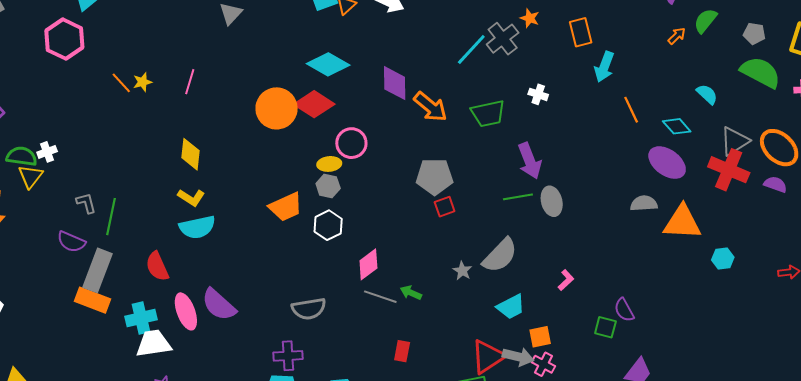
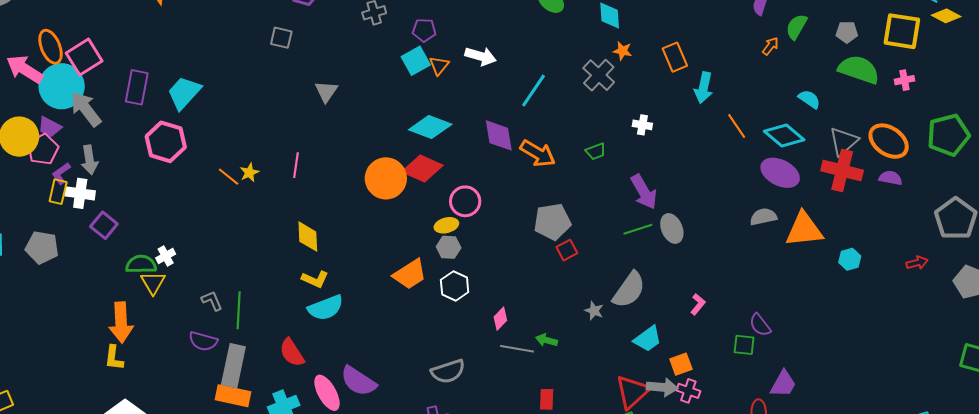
cyan line: (471, 50) -> (533, 91), moved
green trapezoid: (488, 114) -> (596, 151), size x0.6
cyan diamond: (677, 126) -> (784, 135), size x1.4
pink diamond: (368, 264) -> (500, 319), size x0.7

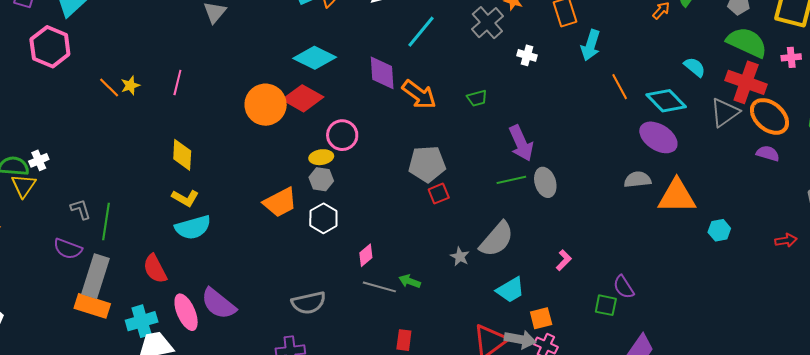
white cross: (642, 125) -> (527, 55), moved
red cross: (842, 171) -> (746, 82), moved

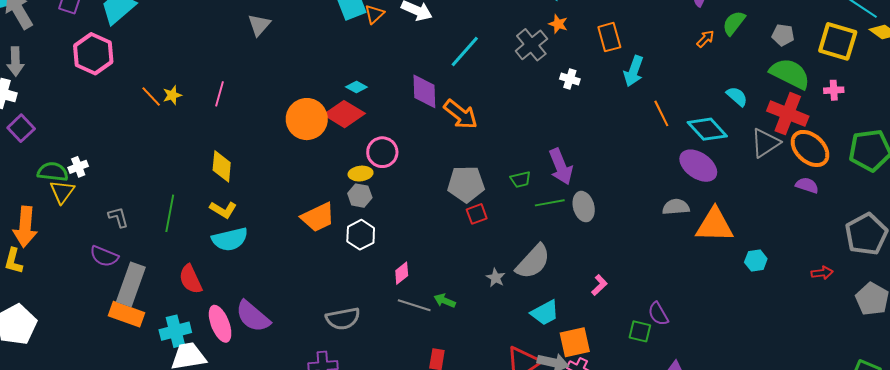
cyan diamond: (315, 58) -> (356, 87), moved, size x0.5
green trapezoid: (477, 98) -> (521, 179), moved
green line: (106, 221) -> (170, 213), moved
orange square: (541, 318) -> (575, 342), size x1.4

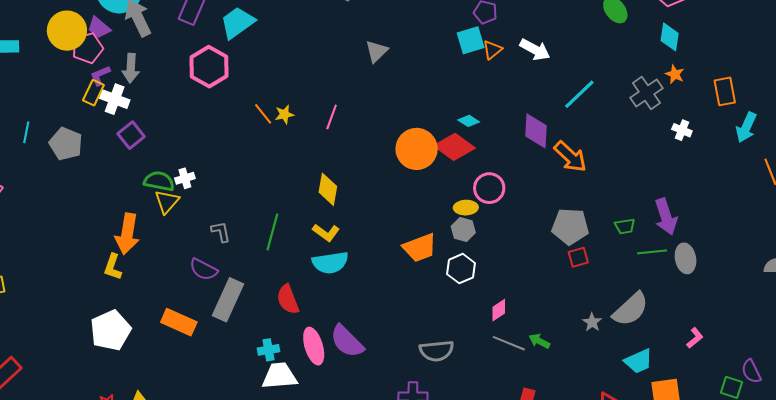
orange rectangle: (127, 314) -> (179, 322), moved
cyan cross: (175, 331) -> (269, 350), size x0.7

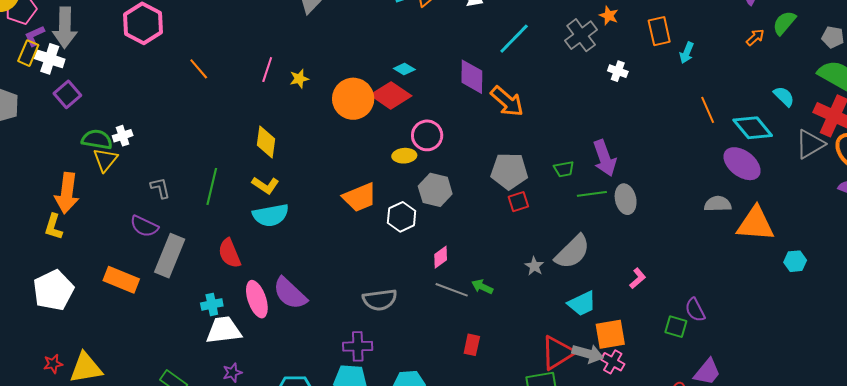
gray arrow: (131, 68) -> (65, 28), size x1.4
yellow star: (284, 114) -> (299, 79), moved
cyan arrow: (746, 127) -> (687, 53), moved, size x0.7
gray hexagon: (463, 229) -> (435, 190), moved, size x1.4

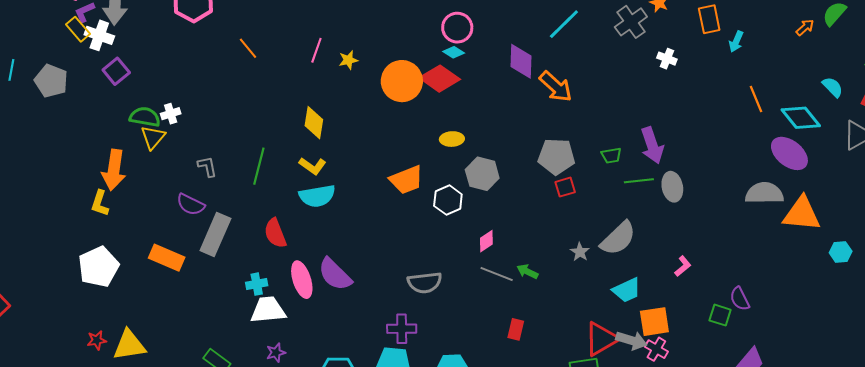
yellow rectangle: (28, 53) -> (78, 29), turned -65
pink circle: (427, 135) -> (457, 28), moved
gray semicircle: (718, 204) -> (764, 193), size x1.4

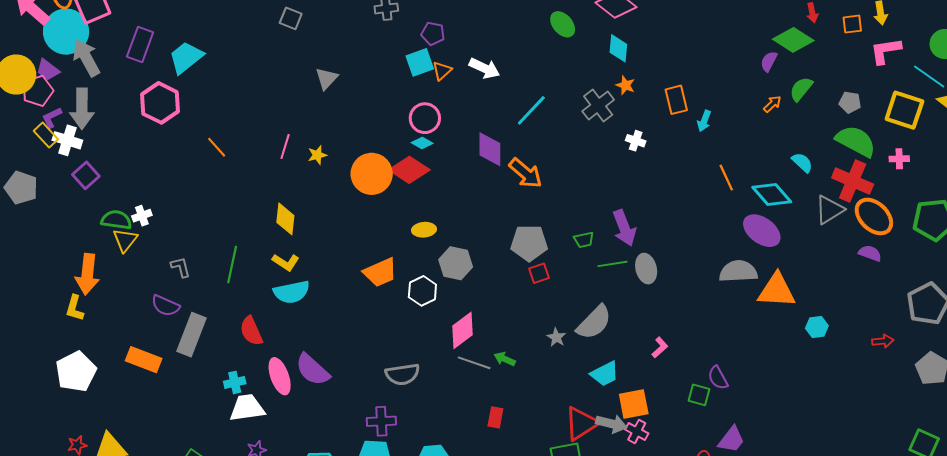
pink diamond: (486, 241) -> (463, 330), size x1.6

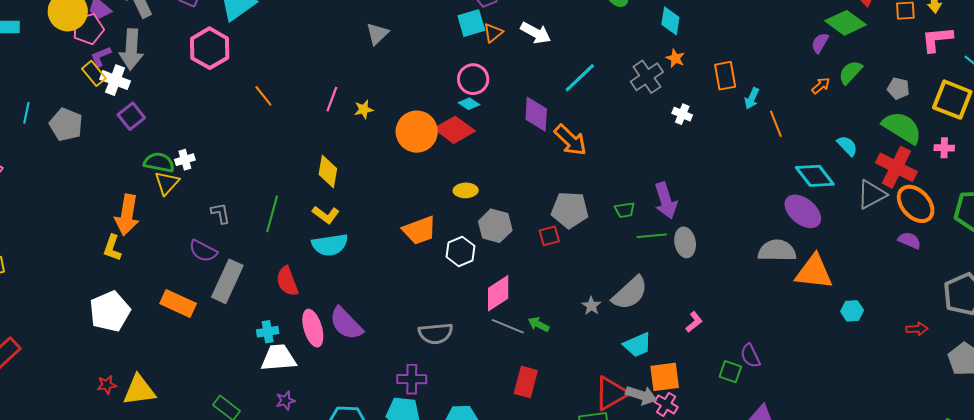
orange line: (726, 178) -> (776, 124), moved
red square: (539, 273) -> (549, 236), moved
red rectangle: (495, 417) -> (526, 382), size x1.4

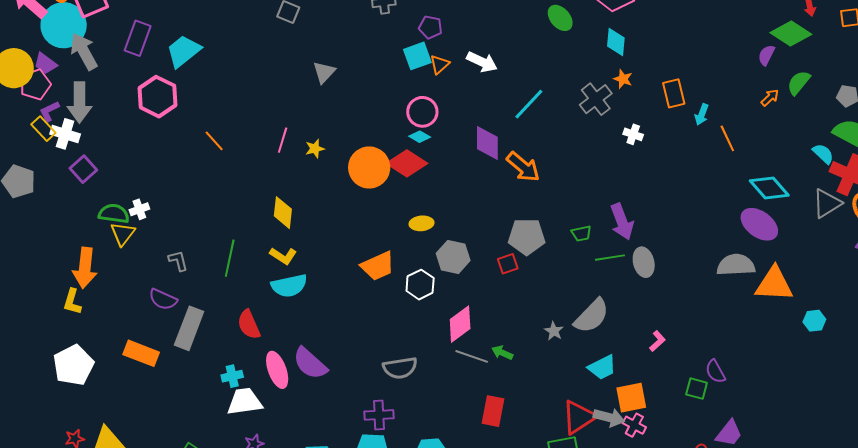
cyan semicircle: (847, 146) -> (823, 154), moved

